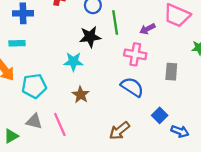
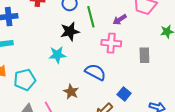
blue semicircle: (132, 87) -> (95, 72), moved
brown star: (81, 95) -> (71, 92), moved
blue square: (160, 115) -> (124, 94), moved

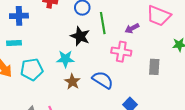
black star: (70, 31) -> (80, 36), turned 30
cyan pentagon: (25, 80) -> (32, 69), moved
brown star: (71, 92) -> (72, 82), moved

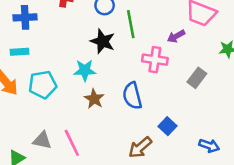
purple arrow: (132, 28) -> (176, 36), moved
gray rectangle: (154, 67) -> (197, 78), turned 35
blue semicircle: (103, 80) -> (132, 96), turned -135

